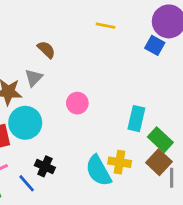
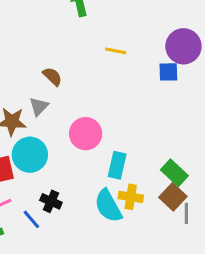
blue square: (155, 45) -> (168, 72), turned -30
pink circle: (77, 103) -> (86, 134), size x1.4
cyan rectangle: (136, 119) -> (117, 165), moved

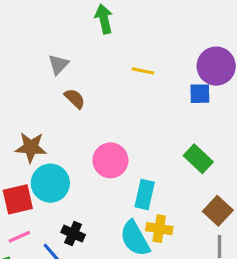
gray triangle: (39, 107) -> (58, 64), moved
green rectangle: (174, 173) -> (198, 159), moved
brown square: (173, 197) -> (218, 211), moved

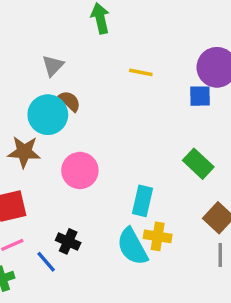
pink circle: (110, 160) -> (80, 170), moved
cyan circle: (50, 183) -> (48, 115), moved

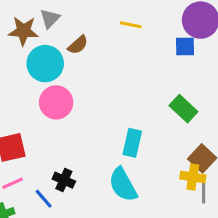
brown semicircle: (70, 101) -> (78, 45), moved, turned 95
brown star: (24, 152) -> (23, 31), moved
pink circle: (80, 170) -> (56, 102), moved
yellow cross: (158, 236) -> (193, 177), moved

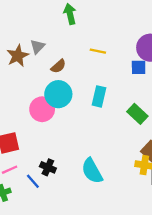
brown star: (23, 31) -> (18, 56), turned -30
cyan circle: (45, 64) -> (58, 94), moved
cyan rectangle: (132, 143) -> (99, 96), moved

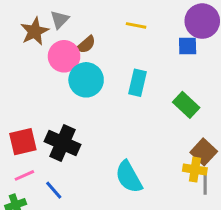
pink circle: (42, 109) -> (64, 56), moved
black cross: (48, 167) -> (63, 143), moved, size x1.6

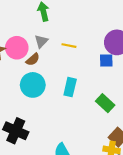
gray triangle: (60, 20) -> (41, 41), moved
pink circle: (64, 56) -> (17, 48), moved

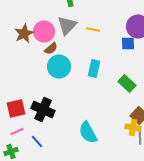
gray triangle: (41, 41) -> (67, 26), size x1.5
brown semicircle: (33, 59) -> (51, 48), moved

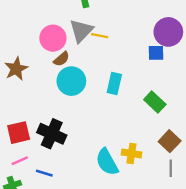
yellow line: (93, 30) -> (100, 36), moved
brown star: (24, 34) -> (16, 69), moved
yellow cross: (133, 128) -> (131, 153), moved
blue line: (37, 142) -> (44, 173), turned -32

